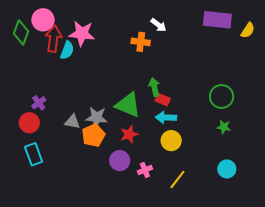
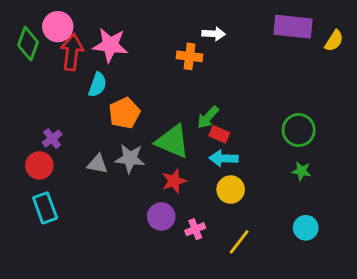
white arrow: (159, 25) -> (214, 34), turned -35
cyan semicircle: (67, 50) -> (97, 85), moved
green arrow: (154, 87) -> (208, 117), turned -126
orange pentagon: (93, 135) -> (124, 113), moved

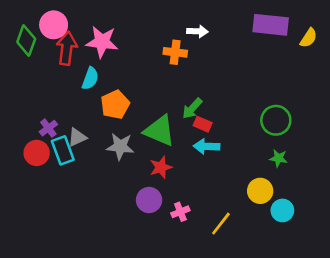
gray triangle: (97, 164) -> (77, 137), moved, turned -36
yellow circle: (231, 190) -> (260, 191), moved
cyan rectangle: (45, 208) -> (63, 150), moved

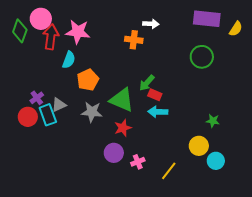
green circle: (276, 120) -> (202, 57), moved

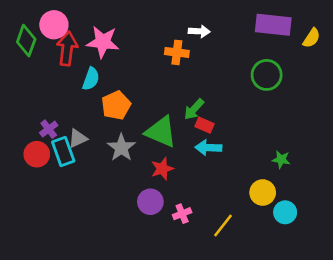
gray star: (92, 112) -> (121, 148), turned 30

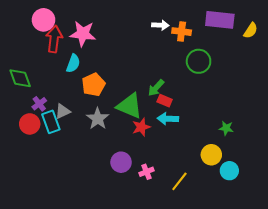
green diamond: (26, 41) -> (20, 78), moved, turned -40
orange cross: (177, 52) -> (182, 32), moved
green circle: (267, 75) -> (199, 61), moved
red star: (162, 169) -> (141, 127), moved

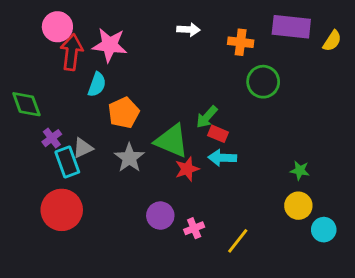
white arrow: (160, 25) -> (188, 30), moved
red circle: (30, 124) -> (62, 210), moved, size x1.5
yellow circle: (211, 155) -> (298, 206), moved
cyan circle: (229, 171) -> (324, 230), moved

